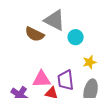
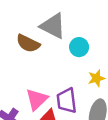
pink triangle: (42, 79) -> (37, 99), turned -42

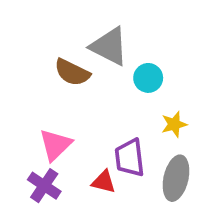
pink triangle: (37, 99) -> (55, 145), moved

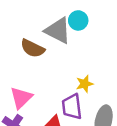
cyan circle: (148, 78) -> (78, 20), moved
yellow star: (174, 124) -> (85, 84), moved

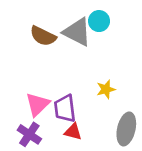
brown semicircle: (33, 48) -> (43, 36), moved
purple trapezoid: (72, 107) -> (65, 108), moved

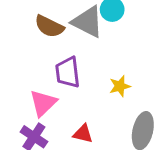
purple trapezoid: (65, 108) -> (68, 72), moved

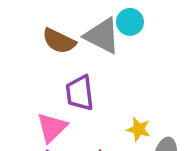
yellow star: (120, 86) -> (139, 129), moved, turned 30

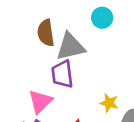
gray triangle: (102, 36) -> (71, 47), moved, turned -40
brown semicircle: (59, 41) -> (46, 33), turned 56

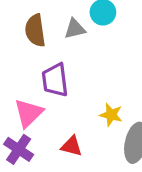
gray triangle: (71, 47) -> (75, 29), moved, size x0.6

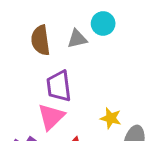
pink triangle: (29, 113) -> (51, 117), moved

